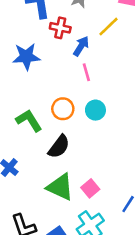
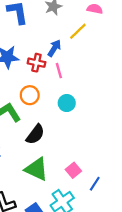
red cross: (60, 28) -> (36, 63), moved
orange circle: (63, 109) -> (30, 95), moved
pink square: (90, 188) -> (73, 170), moved

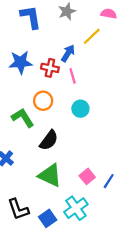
blue line: (95, 184) -> (109, 181), moved

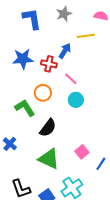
yellow line: (92, 36) -> (86, 36), turned 36
pink line: (73, 76) -> (71, 79), moved, turned -32
pink square: (87, 176) -> (82, 152), moved

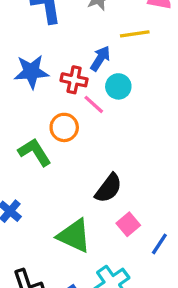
pink line: (71, 79) -> (94, 104), moved
cyan circle: (76, 100) -> (118, 86), moved
black semicircle: (48, 128) -> (108, 188), moved

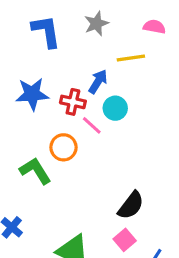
black semicircle: (108, 188) -> (131, 205), moved

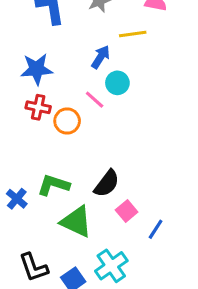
red cross: (73, 102) -> (38, 107), moved
green L-shape: (35, 171) -> (53, 185), moved, turned -40
black semicircle: (131, 205) -> (107, 183), moved

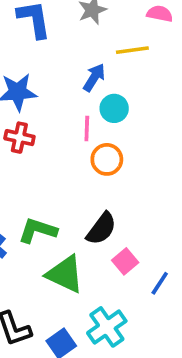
pink line: (95, 100) -> (87, 128), turned 50
orange circle: (67, 121) -> (107, 159), moved

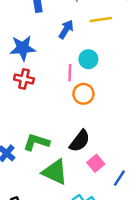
blue arrow: (94, 77) -> (66, 29), moved

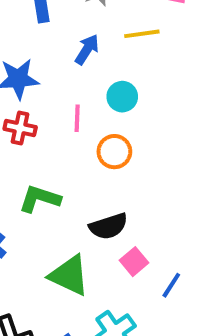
pink line: (70, 73) -> (77, 118), moved
black semicircle: (80, 141) -> (108, 226), turned 35
green L-shape: (36, 142) -> (40, 199), moved

